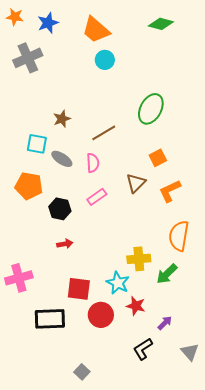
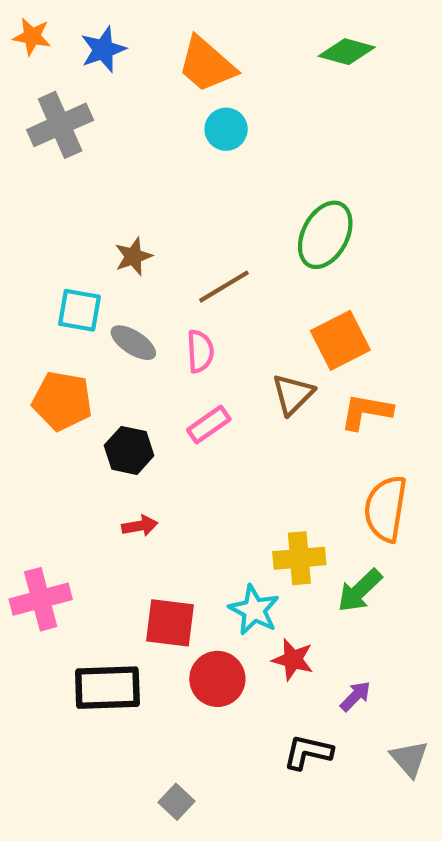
orange square: (158, 158) -> (340, 340), size x1.5
orange L-shape: (170, 191) -> (366, 412), turned 35
black L-shape: (143, 349) -> (308, 752), turned 45

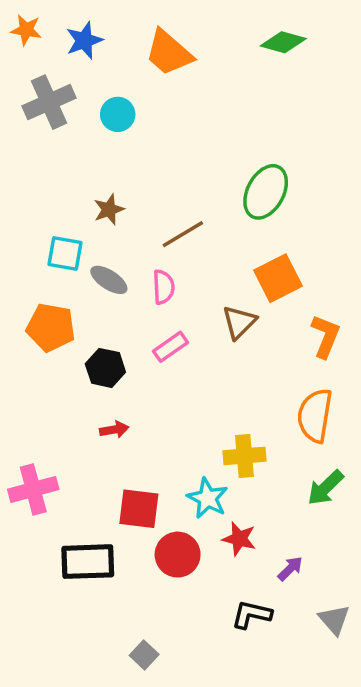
cyan circle: (226, 129) -> (118, 114), moved
orange L-shape: (366, 412) -> (325, 336), moved, turned 102
green arrow: (360, 591) -> (325, 488), moved

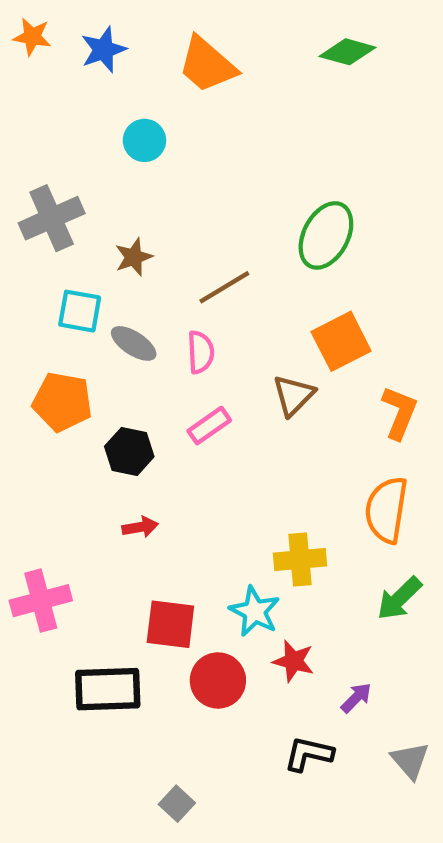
gray cross: (49, 102) -> (52, 218), moved

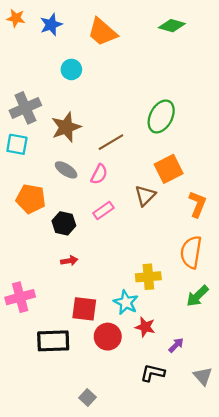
brown star: (134, 257) -> (66, 127), size x1.6
cyan square: (80, 311) -> (17, 144), moved
pink semicircle: (201, 352) -> (99, 174), turned 30

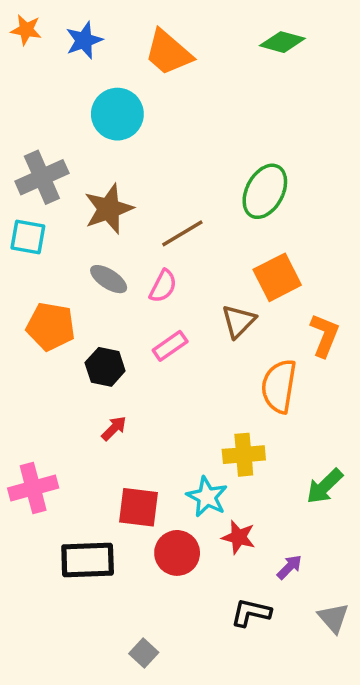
cyan circle: (71, 69) -> (117, 114), size x1.5
orange semicircle: (191, 252) -> (279, 386), moved
red arrow: (69, 261) -> (114, 428), turned -35

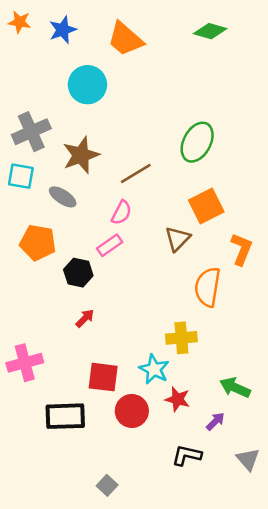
gray ellipse: (109, 279) -> (63, 197), moved
pink rectangle: (170, 346) -> (110, 245), moved
green arrow: (325, 486) -> (235, 387), moved, turned 68

